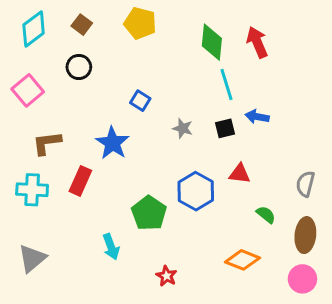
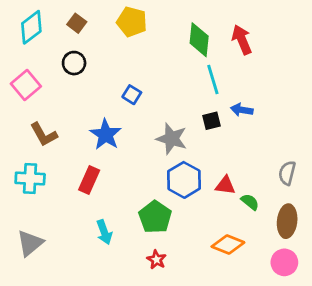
gray star: (183, 128) -> (172, 139), moved, size x1.6
brown L-shape: (47, 143) -> (44, 135), turned -112
red triangle: (240, 174) -> (225, 185), moved
red rectangle: (80, 181) -> (89, 180), moved
green pentagon: (149, 213) -> (155, 217), moved

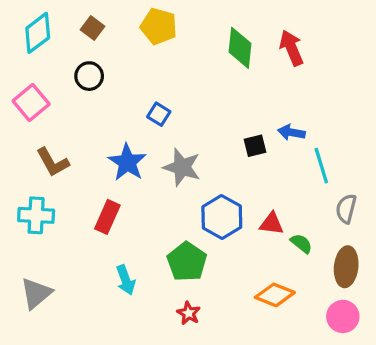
cyan line: (213, 80) -> (321, 166), moved
gray star: (172, 139) -> (182, 167), moved

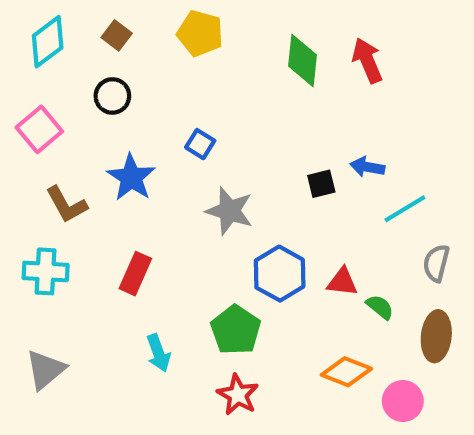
blue star: (127, 162) -> (131, 177), moved
cyan line: (321, 166) -> (405, 209), turned 76
red star: (189, 313) -> (238, 395), size x1.4
pink circle: (343, 316) -> (403, 401), moved

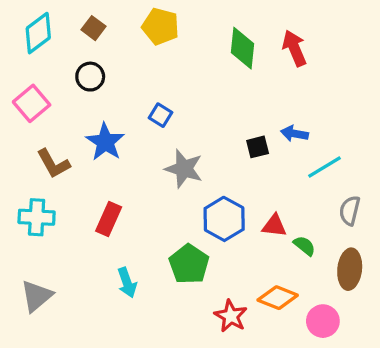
red star: (238, 395) -> (231, 316), moved

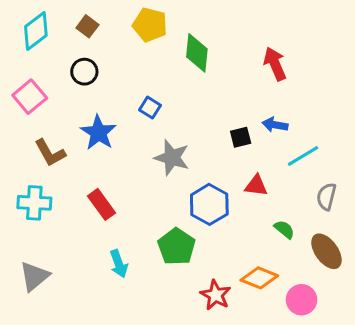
green diamond: (243, 48) -> (197, 53), moved
red arrow: (294, 48) -> (275, 64), moved
red rectangle: (109, 219) -> (102, 204), turned -60
red triangle: (274, 226) -> (256, 186), moved
brown ellipse: (350, 269) -> (326, 251), turned -42

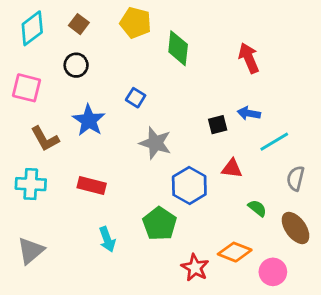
pink square: (30, 97) -> (27, 88), turned -36
red rectangle: (102, 204) -> (92, 185), turned -40

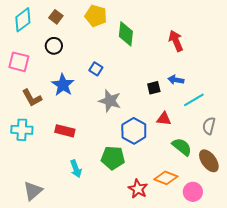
green semicircle: (257, 208) -> (182, 147), size x1.5
green pentagon: (160, 224) -> (113, 158), turned -30
gray triangle: (31, 251) -> (33, 191), moved

